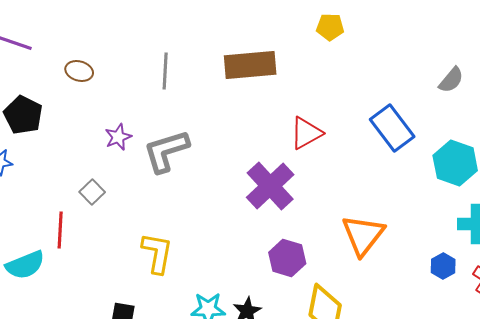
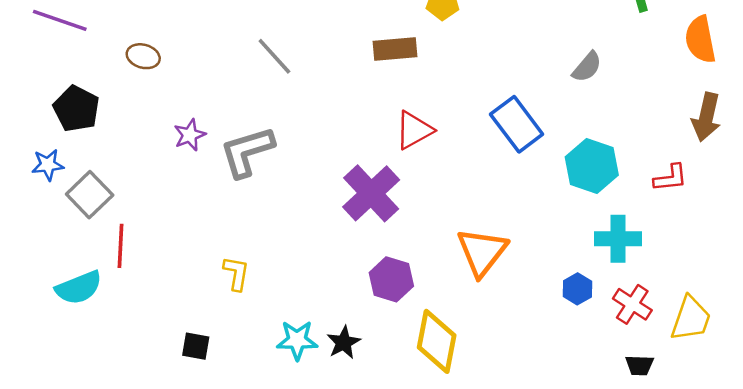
brown rectangle: (250, 65) -> (395, 49), moved, size x0.7
gray line: (165, 71) -> (274, 56), moved, turned -45
gray square: (92, 192) -> (90, 195), moved, size x1.5
yellow L-shape: (157, 253) -> (236, 273), size x0.7

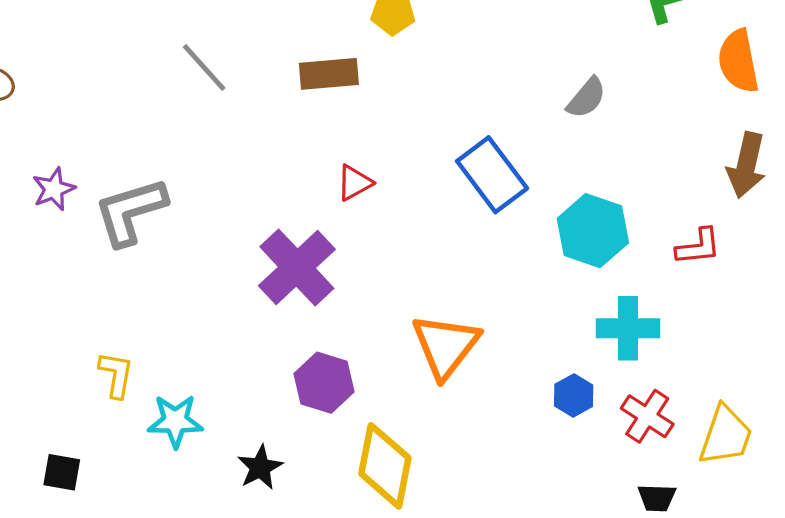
gray line: (274, 56) -> (204, 68), moved
red triangle: (414, 130) -> (354, 183), size x0.7
cyan star: (297, 340) -> (175, 421), moved

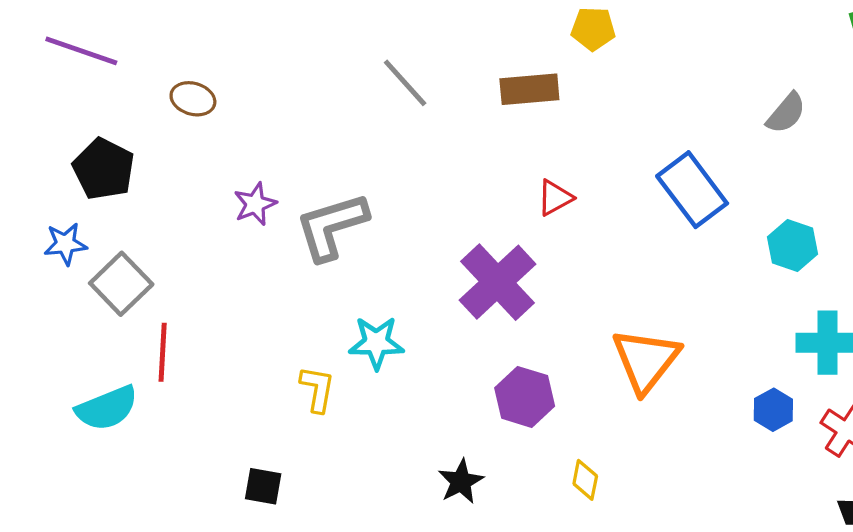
cyan hexagon: (593, 231) -> (793, 245), size x0.7
cyan star: (175, 421) -> (376, 343), moved
yellow diamond: (385, 466) -> (585, 480), size x0.5

